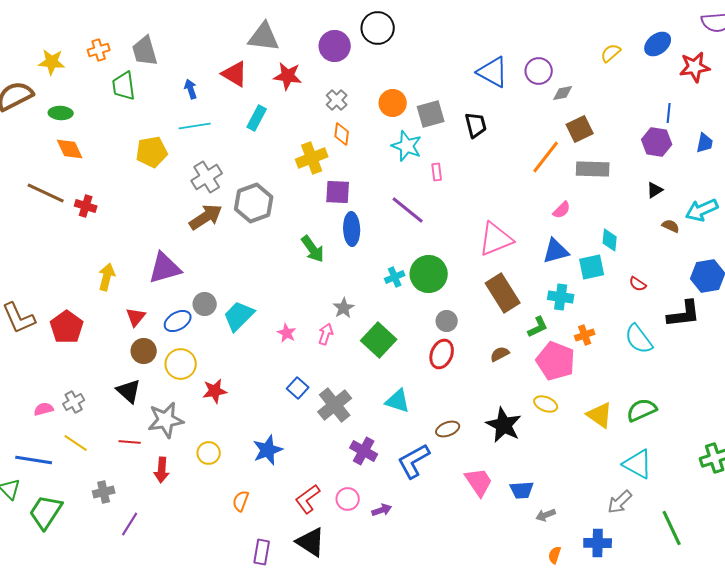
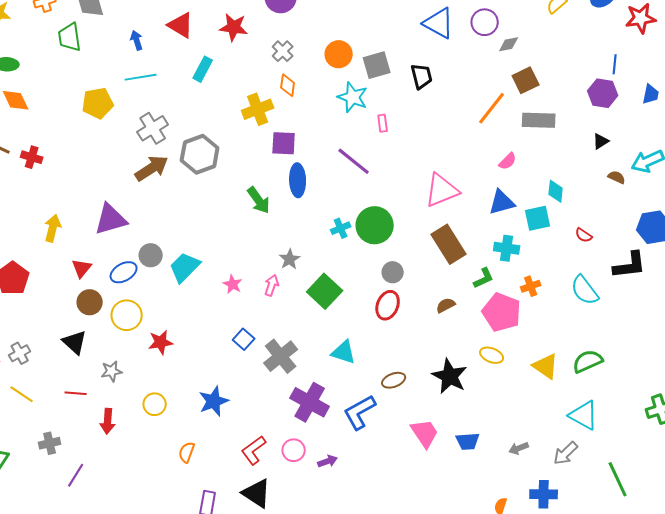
gray star: (166, 420) -> (112, 371), size x0.6
purple cross: (364, 451) -> (310, 402), size x1.4
gray arrow: (546, 515) -> (519, 448), moved

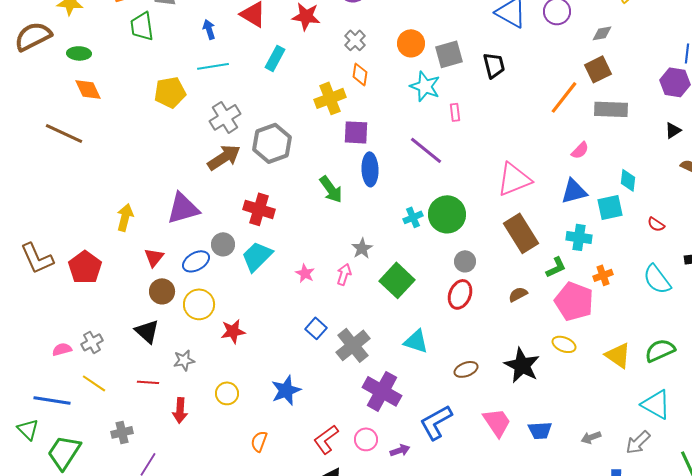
gray diamond: (509, 44) -> (602, 33), moved
red cross: (32, 157) -> (259, 209), moved, size x1.4
blue L-shape: (360, 412) -> (436, 422), moved

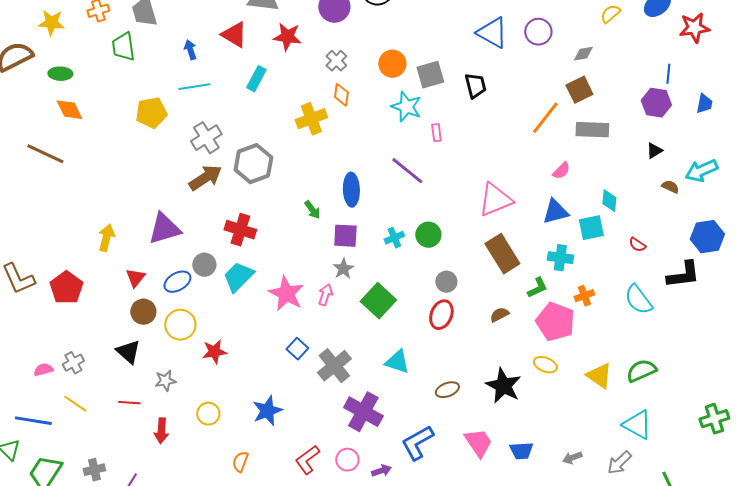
purple square: (356, 132) -> (345, 236), moved
green arrow: (331, 189) -> (312, 210), size x0.7
green circle: (447, 214) -> (428, 235), size x0.7
pink star: (305, 273) -> (286, 294), size x1.8
gray cross: (122, 432) -> (94, 470), moved

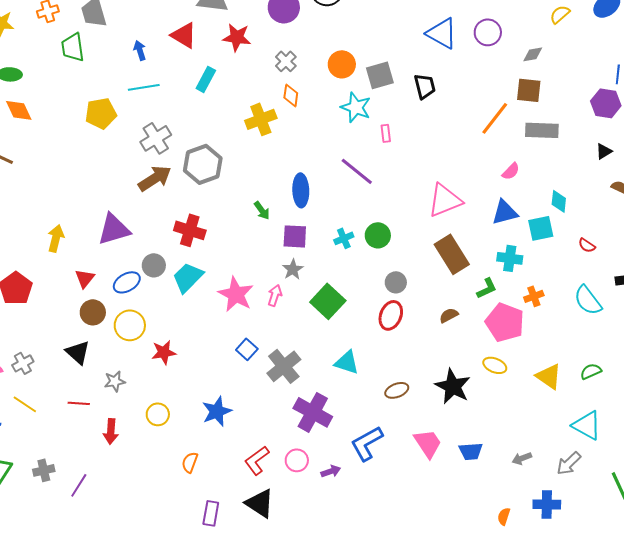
brown square: (579, 90) -> (529, 90), turned 32
green semicircle: (641, 371) -> (591, 371), size x0.7

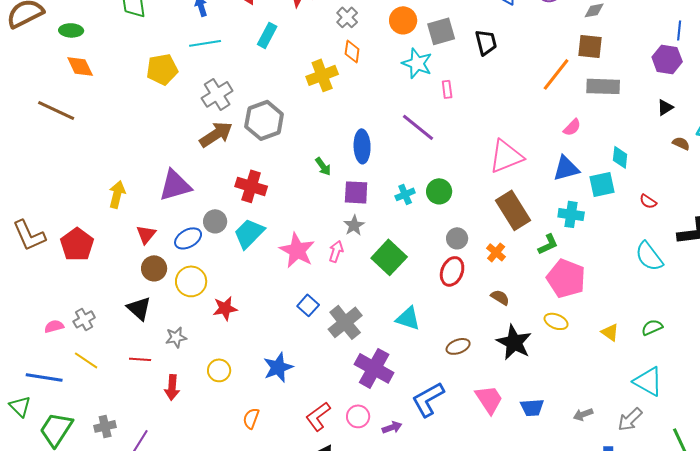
orange cross: (534, 296) -> (496, 252), moved, turned -30
brown semicircle: (449, 315) -> (500, 297), moved, turned 60
yellow triangle: (549, 376) -> (610, 332), size x0.7

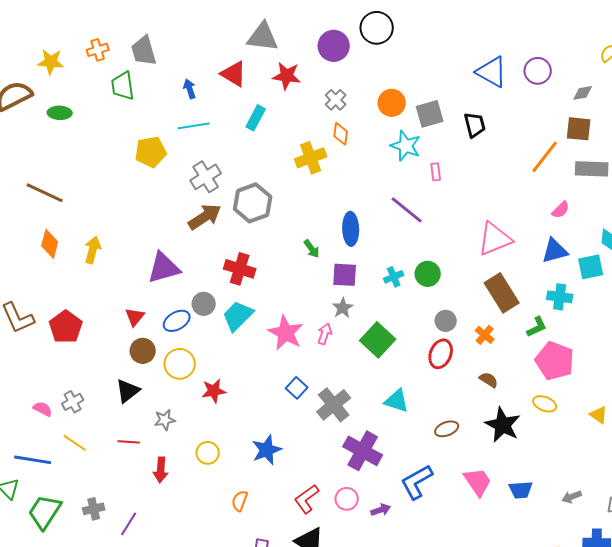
orange diamond: (80, 66) -> (50, 244), moved, turned 40
yellow arrow: (117, 194) -> (93, 250), moved
black triangle: (139, 308) -> (128, 391), turned 40
pink semicircle: (54, 326) -> (43, 409), turned 42

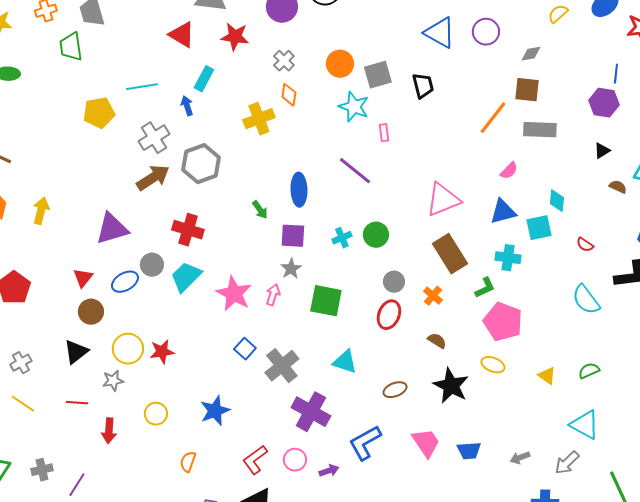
blue arrow: (190, 89) -> (187, 106), moved
green square: (378, 340) -> (326, 301), turned -32
yellow circle: (180, 364) -> (128, 349), moved

